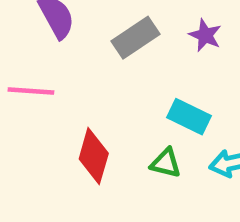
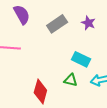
red diamond: (94, 156) -> (40, 92), moved

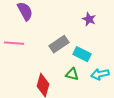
gray rectangle: (57, 24) -> (59, 44), moved

